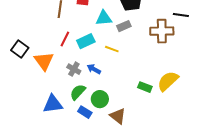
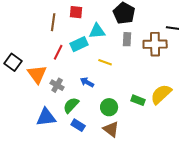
gray rectangle: (124, 26) -> (127, 39), moved, turned -64
cyan rectangle: (86, 41) -> (79, 44), moved
gray cross: (74, 69) -> (57, 85), moved
green circle: (100, 99) -> (109, 107), moved

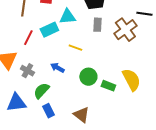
brown cross: (155, 44) -> (125, 30), turned -35
yellow semicircle: (161, 94) -> (131, 80), turned 105
green circle: (109, 107) -> (88, 77), moved
blue rectangle: (78, 125) -> (48, 111), turned 32

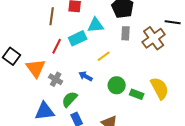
yellow line: (75, 48) -> (104, 56), turned -56

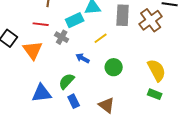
gray rectangle: (126, 33) -> (123, 15), size x1.5
red line: (57, 46) -> (41, 24), moved, turned 70
gray cross: (56, 79) -> (62, 37), moved
green rectangle: (137, 94) -> (155, 94), moved

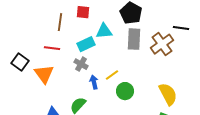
gray cross: (62, 37) -> (81, 64), moved
yellow line: (101, 38) -> (112, 75), moved
blue arrow: (83, 58) -> (94, 82), turned 48

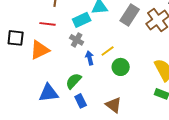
gray rectangle: (134, 39) -> (130, 15), turned 30
black square: (20, 62) -> (16, 38), turned -30
orange triangle: (44, 74) -> (40, 50), turned 40

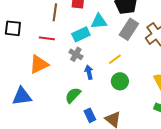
black square: (16, 38) -> (13, 28), moved
yellow line: (108, 51) -> (115, 59), moved
blue triangle: (49, 93) -> (22, 96), moved
blue rectangle: (81, 101) -> (90, 115), moved

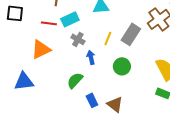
gray rectangle: (129, 29) -> (131, 34), moved
cyan rectangle: (81, 34) -> (70, 19), moved
yellow line: (115, 59) -> (108, 38), moved, turned -32

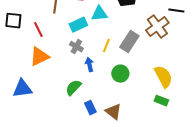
cyan rectangle: (70, 19) -> (78, 25), moved
red line: (49, 23) -> (38, 30), moved, turned 56

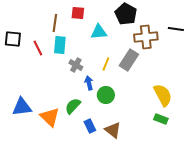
cyan rectangle: (78, 25) -> (60, 45), moved, turned -60
brown cross: (157, 27) -> (146, 37), moved, turned 30
orange triangle: (39, 57) -> (50, 117), moved, turned -50
green circle: (120, 74) -> (106, 95), moved

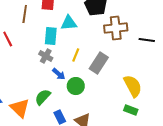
black line: (176, 29) -> (147, 40), moved
cyan rectangle: (60, 45) -> (51, 36), moved
gray rectangle: (129, 60) -> (99, 63), moved
blue arrow: (89, 83) -> (59, 74), turned 144

